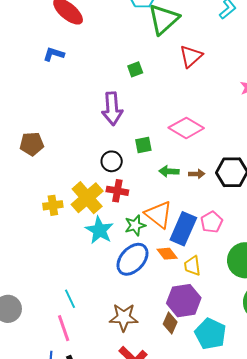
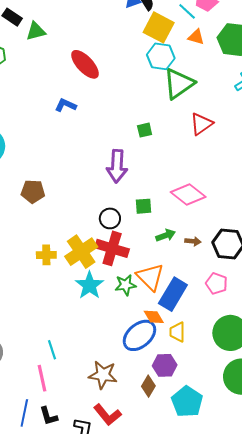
green arrow: (169, 171) -> (166, 235), turned 150
red cross: (117, 191) -> (112, 248), size x1.5
pink pentagon: (212, 222) -> (217, 283), moved, turned -30
blue ellipse: (132, 259) -> (139, 335), moved
purple hexagon: (184, 301) -> (165, 365), size x0.7

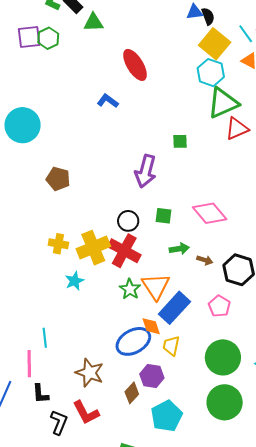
red triangle: (201, 124) -> (237, 129), moved
cyan star: (89, 285) -> (75, 281), moved, size x0.7
green star: (126, 285) -> (130, 289), turned 30
black L-shape: (48, 416) -> (40, 394), moved

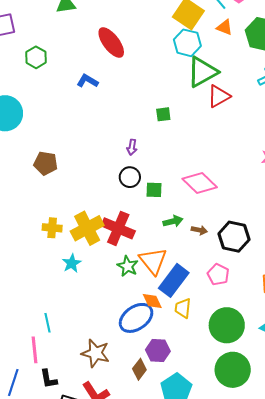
green hexagon: (48, 38) -> (36, 57), moved
purple arrow: (146, 171) -> (132, 147), size x0.5
black circle: (128, 221) -> (130, 177), moved
yellow trapezoid: (171, 346) -> (183, 308), moved

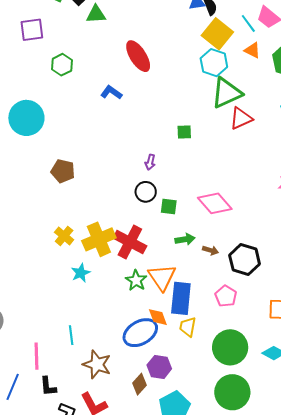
yellow cross: (52, 228) -> (64, 236), turned 30
blue rectangle: (174, 280) -> (181, 298), turned -36
cyan line: (47, 323) -> (71, 335), moved

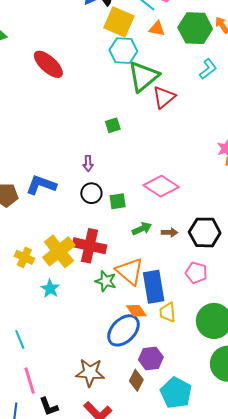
blue L-shape: (111, 92) -> (41, 185), moved, size x1.4
cyan line: (71, 335) -> (20, 339), moved

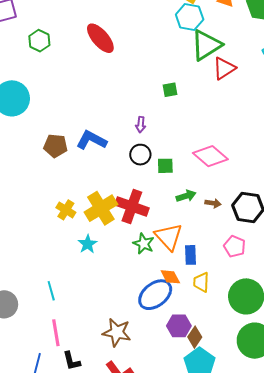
red ellipse: (48, 64) -> (100, 38), moved
blue rectangle: (154, 287) -> (190, 255), size x0.6
brown diamond: (136, 380) -> (195, 337), moved

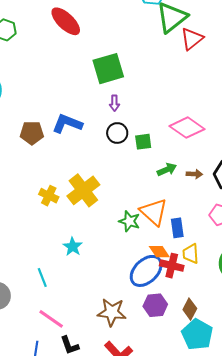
green square: (170, 90) -> (108, 69), moved, size x2.0
red cross: (132, 206) -> (172, 266), moved, size x0.7
cyan star: (88, 244) -> (73, 247), moved
purple hexagon: (179, 326) -> (155, 305), moved
pink line: (56, 333) -> (51, 319), turned -40

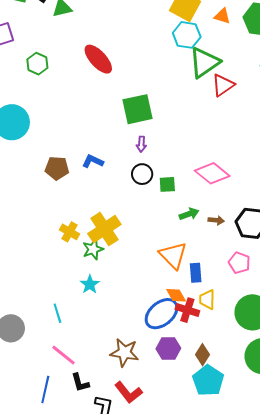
blue L-shape: (67, 124) -> (93, 161), size x0.7
green star: (129, 221) -> (93, 249), moved, turned 30

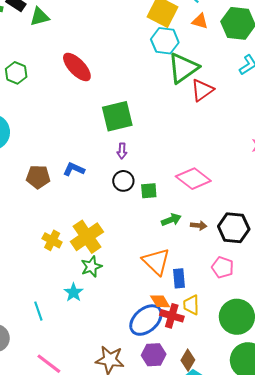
green star: (93, 249) -> (91, 267), moved
cyan line: (57, 313) -> (38, 311), moved

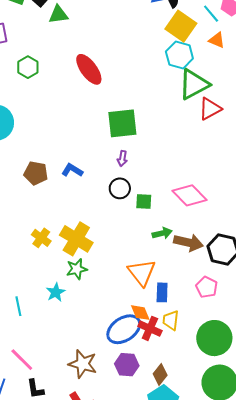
brown arrow: (199, 225) -> (188, 242), size x1.8
yellow cross: (87, 237) -> (76, 239), turned -32

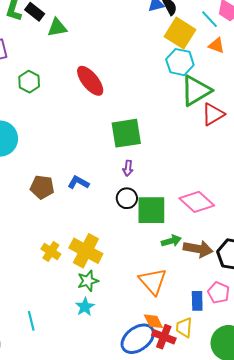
green square: (144, 201) -> (151, 210), size x1.8
cyan star: (56, 292) -> (85, 307), moved
blue rectangle: (162, 292) -> (197, 301), moved

